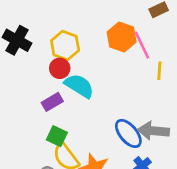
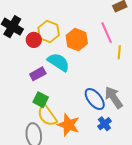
orange hexagon: (122, 37) -> (77, 40), moved
red circle: (60, 68) -> (34, 40), moved
gray arrow: (153, 131) -> (114, 97), turned 50

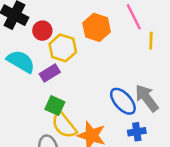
yellow hexagon: (49, 31) -> (63, 48), moved
cyan semicircle: (58, 62) -> (21, 61), moved
blue cross: (104, 124) -> (137, 132), turned 32

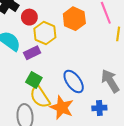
blue ellipse: (123, 101) -> (74, 81), moved

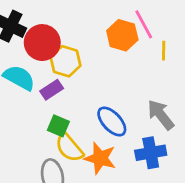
red circle: (29, 17) -> (42, 43), size x1.6
orange hexagon: (74, 19) -> (122, 35), moved
blue cross: (99, 108) -> (151, 153), size x1.5

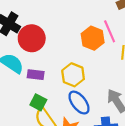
yellow hexagon: (66, 61) -> (73, 75), moved
purple rectangle: (52, 90) -> (36, 75), turned 35

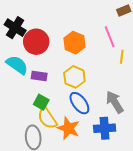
orange hexagon: (93, 38) -> (74, 43), moved

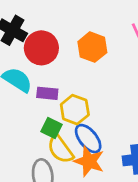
yellow hexagon: (74, 77) -> (75, 110), moved
blue ellipse: (79, 103) -> (88, 139), moved

